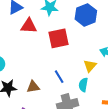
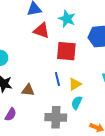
yellow triangle: (90, 66) -> (75, 84), moved
blue line: (59, 77) -> (57, 79), moved

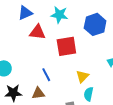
blue line: (57, 79) -> (46, 75), moved

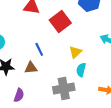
red square: (66, 46) -> (60, 22), turned -30

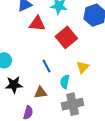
brown triangle: (31, 68) -> (41, 93), moved
cyan semicircle: (81, 70) -> (65, 82), moved

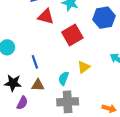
blue line: (47, 66) -> (35, 62), moved
black star: (14, 85) -> (13, 83), moved

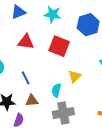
red triangle: (46, 17) -> (26, 42), moved
red square: (72, 35) -> (59, 46), turned -30

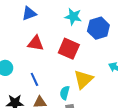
cyan star: (53, 14) -> (73, 17), moved
yellow triangle: (75, 76) -> (83, 79), size x1.5

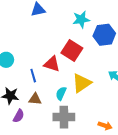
cyan star: (73, 17) -> (81, 19), turned -30
red triangle: (36, 43) -> (52, 64), moved

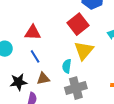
red square: (72, 51) -> (78, 24), moved, turned 35
red triangle: (52, 64) -> (33, 33), moved

